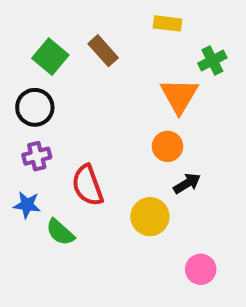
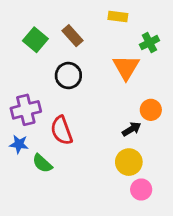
black circle: (35, 107) -> (68, 76), moved
orange circle: (168, 146) -> (151, 110), moved
purple cross: (37, 156) -> (26, 110), size x1.5
yellow circle: (150, 217) -> (129, 162), moved

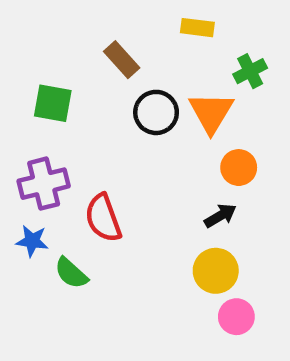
green square: (35, 40) -> (53, 103), moved, turned -30
black circle: (68, 76) -> (156, 112), moved
orange circle: (151, 110) -> (239, 168), moved

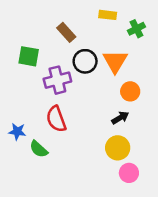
green cross: (250, 71) -> (136, 29), moved
purple cross: (44, 184) -> (57, 80), moved

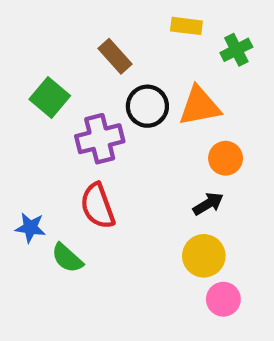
green square: (29, 56) -> (50, 97), turned 30
orange triangle: (115, 61) -> (199, 106), turned 48

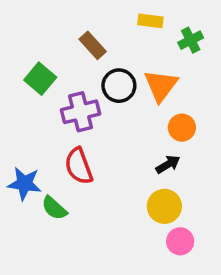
orange triangle: (199, 106) -> (161, 86), turned -42
blue star: (30, 228) -> (24, 184), size x1.4

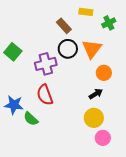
brown rectangle: (93, 45) -> (64, 26), moved
green square: (40, 79) -> (13, 52), moved

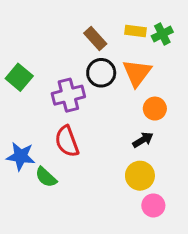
yellow rectangle: (86, 12) -> (135, 31), moved

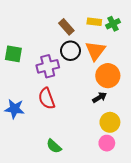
green square: (19, 77) -> (13, 54), turned -30
orange circle: (155, 109) -> (108, 76), size x1.5
yellow circle: (140, 176) -> (110, 122), moved
green semicircle: (46, 177) -> (54, 146), moved

